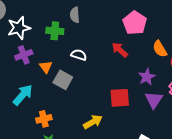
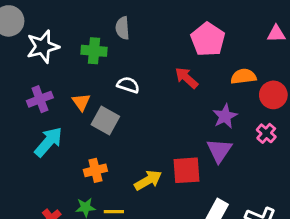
orange semicircle: (160, 49) -> (243, 76), turned 114
purple cross: (24, 55) -> (40, 99), moved
red square: (120, 98) -> (187, 170), moved
purple triangle: (154, 100) -> (219, 150), moved
orange cross: (44, 119) -> (95, 170), moved

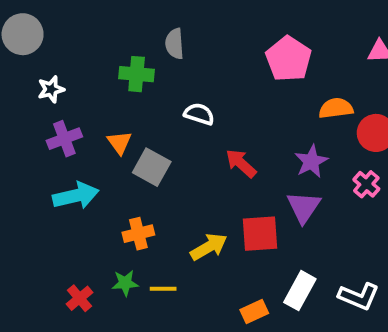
white star: (43, 47) -> (51, 89), moved, size x0.6
red arrow: (187, 78) -> (241, 163), moved
white semicircle: (128, 85) -> (199, 114), moved
cyan arrow: (48, 142) -> (76, 196), turned 36

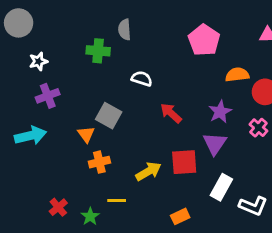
orange triangle: (119, 142) -> (86, 134), moved
cyan arrow: (76, 196) -> (30, 136), moved
green star: (125, 283) -> (90, 216), moved, turned -30
white rectangle: (300, 291) -> (221, 187), moved

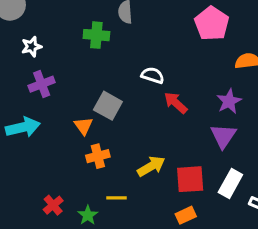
white semicircle: (142, 79) -> (153, 75), moved
red square: (184, 162) -> (190, 179), moved

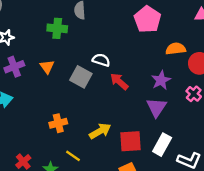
gray square: (108, 106) -> (81, 77), moved
orange triangle: (83, 126) -> (47, 67), moved
yellow line: (117, 198) -> (73, 156), turned 35

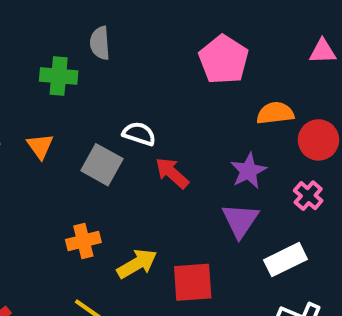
orange cross: (58, 123) -> (83, 241), moved
white rectangle: (162, 145) -> (285, 260), moved, turned 35

